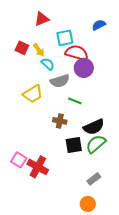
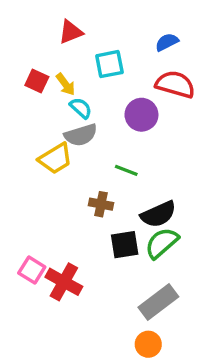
red semicircle: (77, 53) -> (175, 84), moved
gray semicircle: (60, 81) -> (81, 135), moved
gray rectangle: (94, 179) -> (158, 302), size x1.6

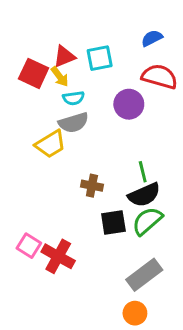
red triangle: (71, 32) -> (64, 57), moved
red square: (37, 81) -> (34, 73), size x1.4
cyan semicircle: (81, 108) -> (74, 98), turned 130
green line: (126, 170) -> (143, 172), moved, turned 55

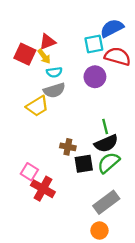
blue semicircle: (152, 38) -> (112, 28), size x1.5
cyan square: (100, 58) -> (94, 44), moved
brown cross: (92, 186) -> (68, 147), moved
pink square: (29, 246) -> (29, 172), moved

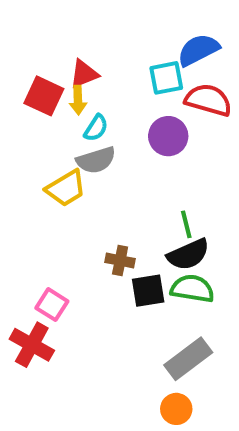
yellow arrow: (44, 56) -> (78, 100), turned 35
cyan semicircle: (54, 72) -> (96, 128), turned -49
green semicircle: (109, 163) -> (192, 289), turned 50
red cross: (43, 189) -> (32, 345), moved

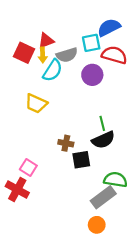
cyan semicircle: (96, 128) -> (53, 70), size x1.5
gray semicircle: (96, 160) -> (67, 55), moved
yellow trapezoid: (66, 188) -> (36, 104), turned 55
green semicircle: (192, 289) -> (115, 180), moved

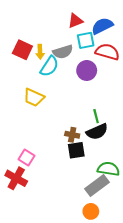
red triangle: (46, 41) -> (75, 21), moved
brown cross: (66, 143) -> (72, 135), moved

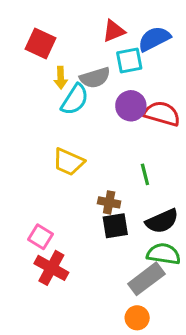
red square: (22, 50) -> (40, 43), moved
red semicircle: (107, 52) -> (162, 114), moved
yellow trapezoid: (34, 97) -> (69, 162), moved
black semicircle: (97, 132) -> (162, 221), moved
red cross: (16, 178) -> (51, 268), moved

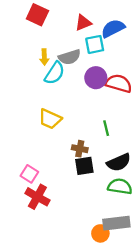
red square: (40, 43) -> (37, 15), moved
gray rectangle: (146, 279) -> (116, 223), moved, turned 30

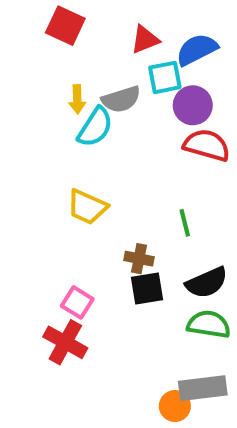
purple circle: (96, 78) -> (193, 105), moved
pink square: (29, 174) -> (77, 302), moved

